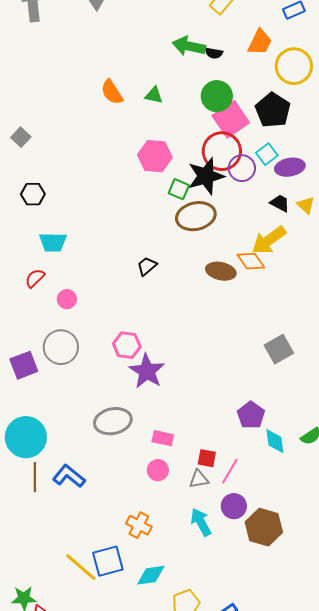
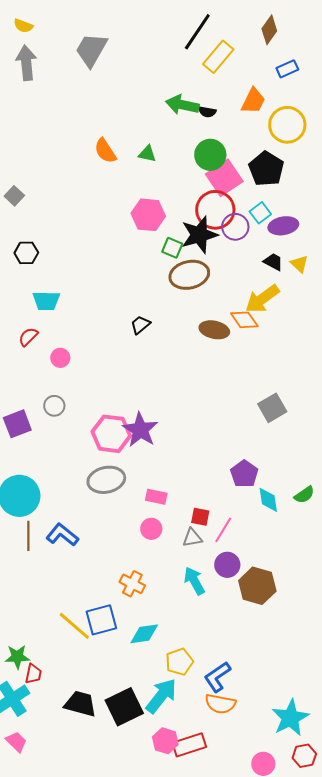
pink hexagon: (127, 345) -> (111, 434), moved, size x1.4
gray circle: (61, 347) -> (54, 406), size x0.6

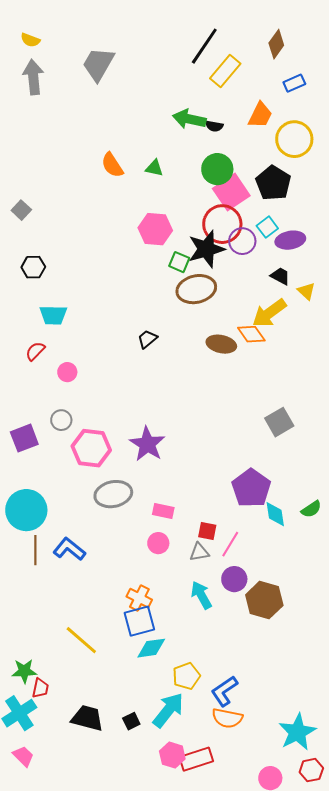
yellow triangle: (299, 264) -> (306, 291), moved
pink hexagon: (111, 434) -> (91, 448), moved
purple pentagon: (244, 474) -> (251, 488), size x1.4
blue square: (101, 620) -> (139, 621), moved
black square: (124, 707) -> (131, 721), size x0.5

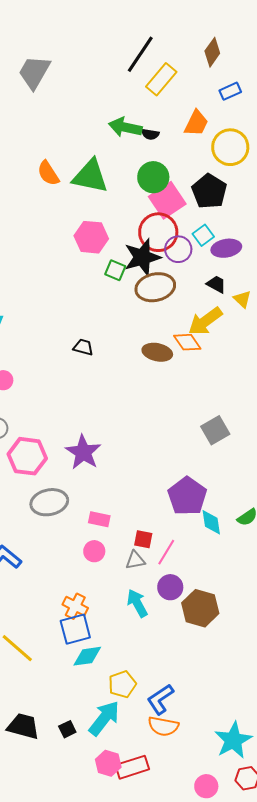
green triangle: (154, 168) -> (90, 176), size x2.0
brown ellipse: (196, 289) -> (155, 287), moved
black trapezoid: (147, 339) -> (83, 347), turned 55

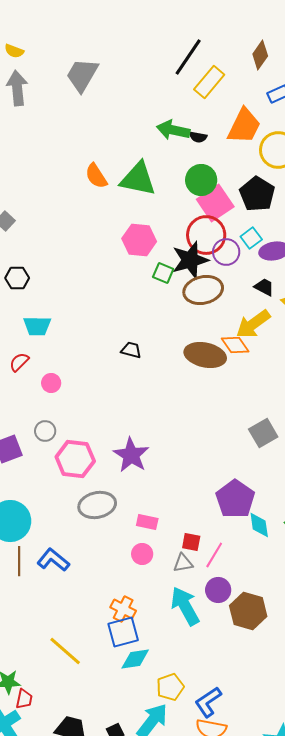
orange trapezoid: (196, 123) -> (244, 126), size x1.4
brown ellipse: (157, 352) -> (205, 355), size x1.4
cyan arrow: (137, 603) -> (185, 606), size x1.4

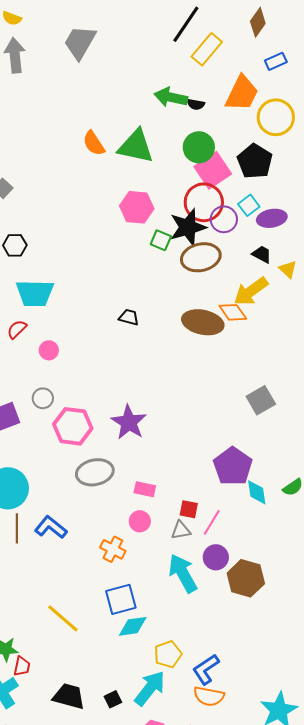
cyan trapezoid: (37, 326) -> (35, 293), size x1.4
orange cross: (123, 609) -> (113, 549), moved

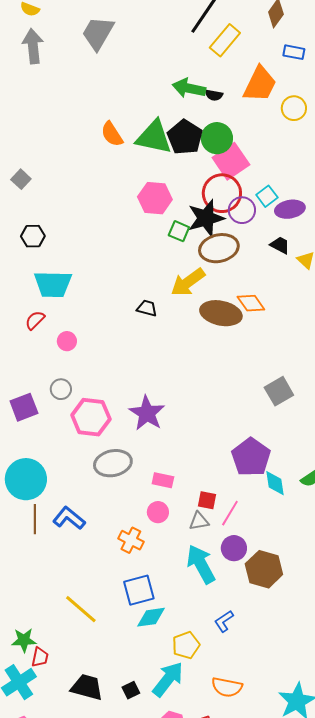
blue rectangle: (276, 61) -> (294, 52), turned 35
yellow circle: (276, 117) -> (294, 108), size x0.7
black pentagon: (255, 161) -> (185, 137), moved
yellow arrow: (251, 291) -> (188, 282), moved
blue L-shape: (206, 669) -> (224, 621), moved, size x0.7

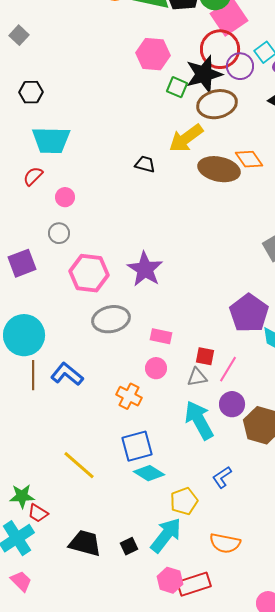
gray circle: (61, 389) -> (59, 233), moved
cyan diamond: (151, 617) -> (149, 473), turned 40
red trapezoid: (40, 657) -> (38, 513), turned 110

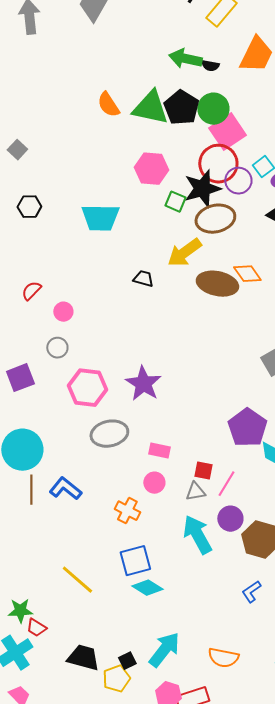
cyan trapezoid: (51, 140) -> (100, 218), moved
blue L-shape: (222, 477) -> (251, 592), moved
yellow pentagon: (184, 501) -> (116, 679), moved

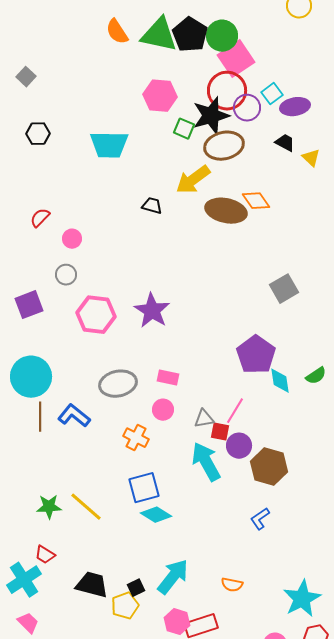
gray ellipse: (109, 434) -> (118, 384), moved
red square: (203, 471) -> (220, 432), moved
green star: (20, 611) -> (49, 507), moved
orange semicircle: (223, 658) -> (232, 585), size x0.7

